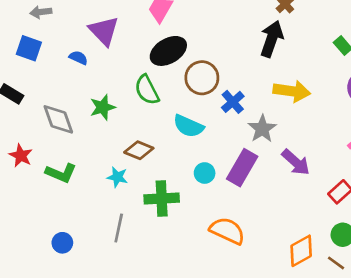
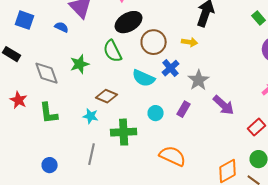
yellow arrow: (292, 91) -> (190, 42), moved, size x0.6
blue cross: (233, 102) -> (171, 68), moved
purple rectangle: (242, 168) -> (184, 109), size x0.6
green L-shape: (61, 173) -> (49, 113), turned 60

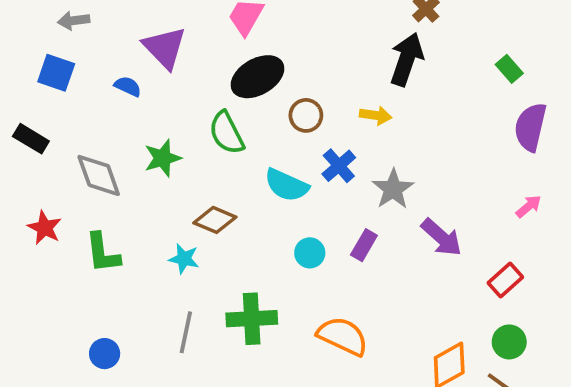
brown circle: (154, 42) -> (306, 115), size x0.7
green cross: (124, 132) -> (252, 319), moved

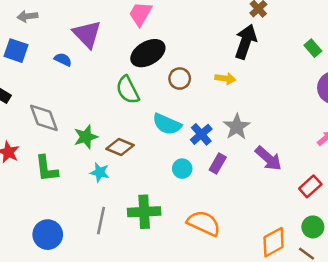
green star: (163, 158) -> (86, 137), moved
blue cross: (339, 166) -> (201, 134), moved
blue circle: (105, 354) -> (48, 235), size x1.5

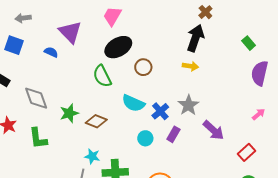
yellow arrow: (225, 79) -> (190, 66), moved
cyan star: (100, 172) -> (92, 156), moved

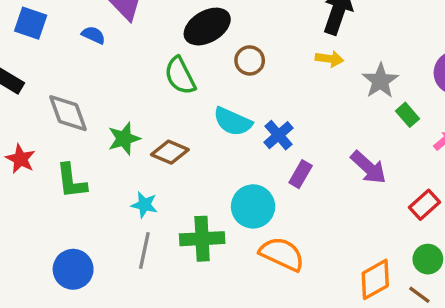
green rectangle: (249, 43) -> (407, 115), moved
gray star: (188, 105) -> (380, 81), moved
cyan circle: (145, 138) -> (253, 206), moved, size x1.6
cyan star: (92, 156) -> (144, 205), moved

